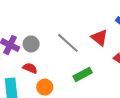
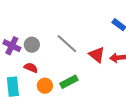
red triangle: (99, 38) -> (97, 55), moved
green rectangle: (83, 74) -> (69, 82), moved

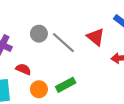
gray circle: (32, 45) -> (39, 34), moved
red triangle: (97, 55) -> (96, 37), moved

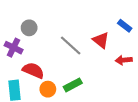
gray circle: (39, 34) -> (29, 28), moved
red semicircle: (23, 69) -> (33, 70), size x1.5

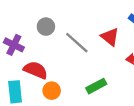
gray circle: (29, 28) -> (46, 27), moved
green rectangle: (73, 85) -> (96, 86), moved

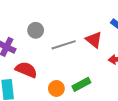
gray line: (77, 43) -> (64, 45), turned -60
orange circle: (52, 91) -> (56, 88), moved

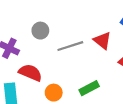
orange circle: (56, 88) -> (54, 93), moved

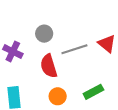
red semicircle: (30, 73) -> (49, 66), moved, turned -130

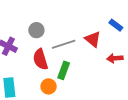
green rectangle: (93, 92) -> (64, 70), moved, turned -42

